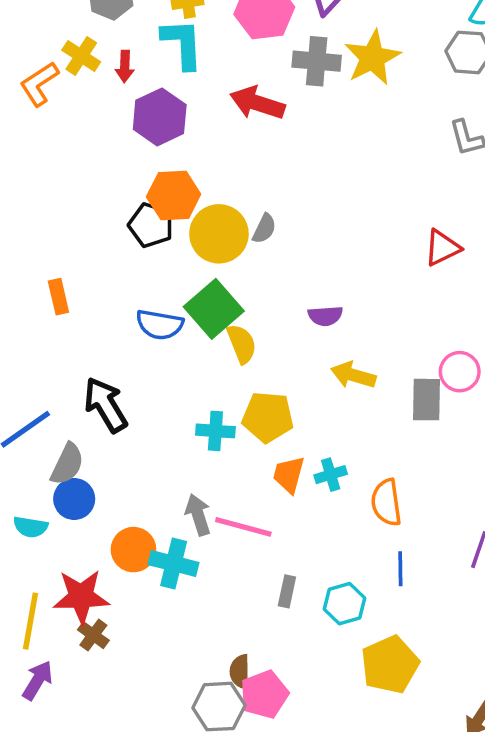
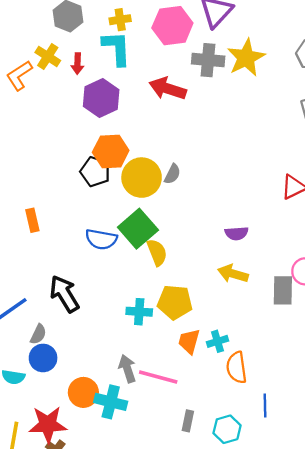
purple semicircle: (325, 316) -> (237, 233), moved
gray semicircle: (67, 464) -> (38, 334), size x0.7
orange semicircle: (386, 502) -> (237, 367), moved

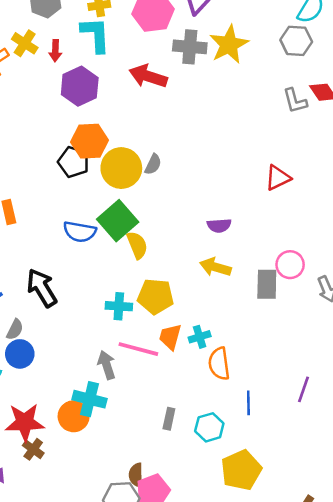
pink line: (158, 377) -> (138, 349), moved
orange circle: (83, 392) -> (74, 416), moved

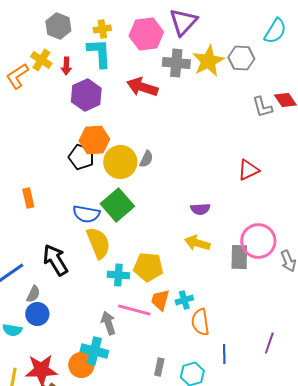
gray hexagon: (296, 41) -> (241, 58), moved
yellow semicircle: (137, 245) -> (98, 243), moved, size x1.4
pink circle: (290, 265) -> (258, 241), size x1.5

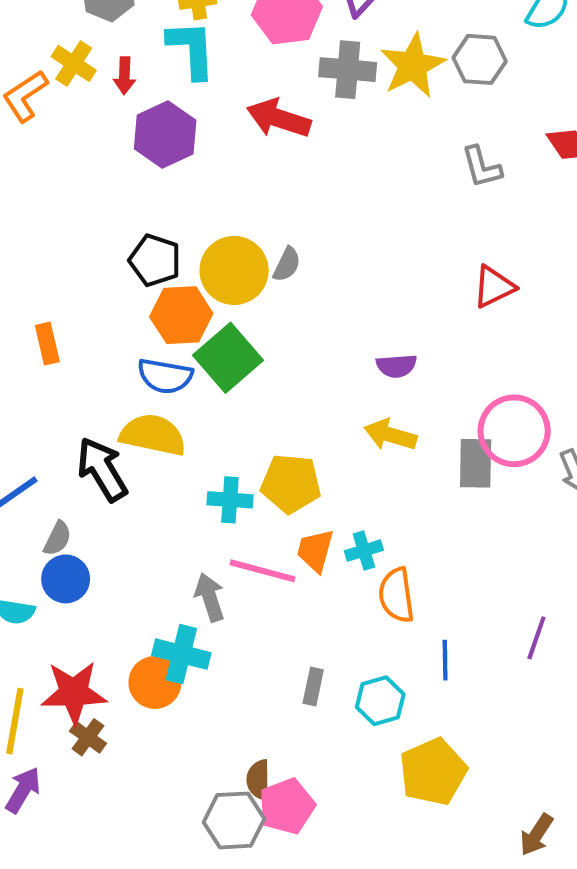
gray L-shape: (262, 107) -> (482, 167), moved
orange hexagon: (94, 140) -> (181, 315), moved
yellow semicircle: (98, 243) -> (153, 435), moved, turned -56

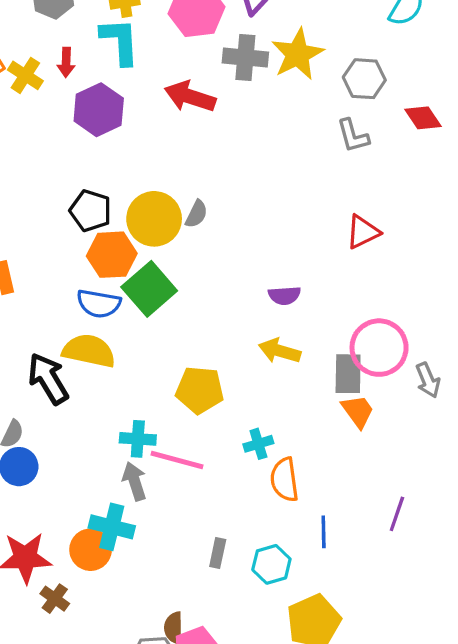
gray hexagon: (480, 59) -> (364, 79), moved
yellow cross: (74, 63) -> (25, 75), moved
cyan cross: (230, 500) -> (138, 439), moved
orange trapezoid: (315, 551) -> (358, 411), moved, turned 129
brown cross: (88, 737) -> (55, 599), moved

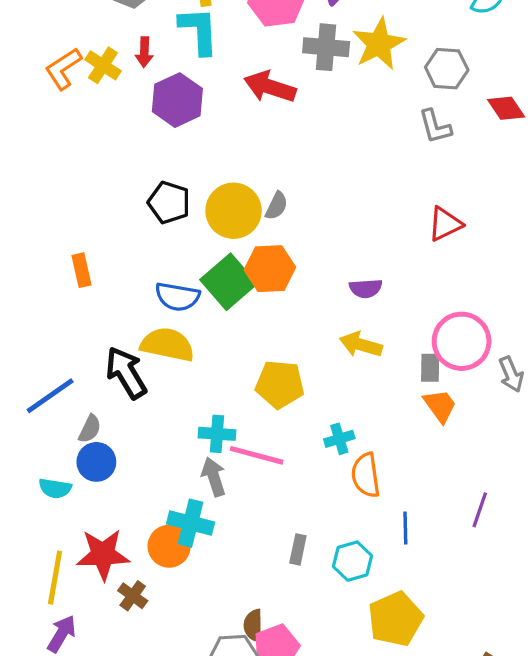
orange hexagon: (112, 255) -> (270, 269), moved
gray rectangle: (348, 374) -> (430, 368), size x0.7

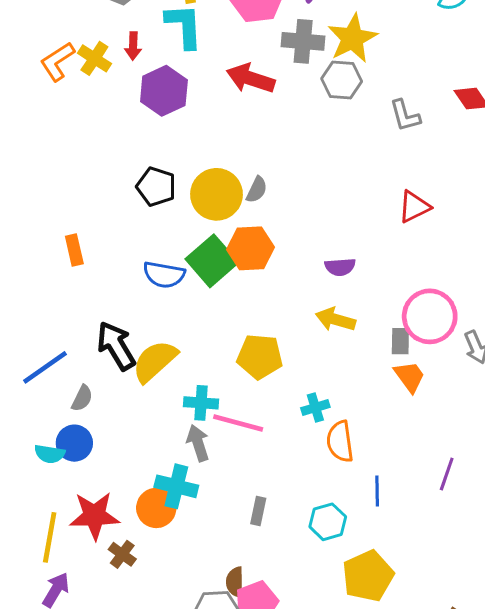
gray hexagon: (447, 69) -> (342, 80), moved
yellow semicircle: (167, 345) -> (155, 361), moved, turned -54
blue circle: (96, 462) -> (74, 443), moved
gray rectangle: (298, 549) -> (258, 511), moved

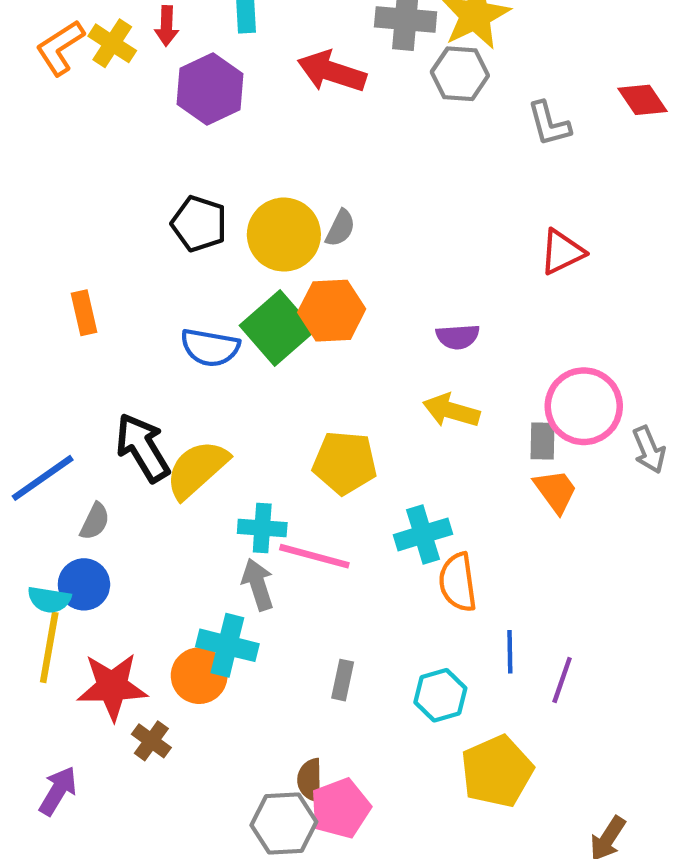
cyan cross: (315, 408) -> (423, 534), size x1.4
purple line: (447, 474) -> (562, 680), moved
yellow line: (50, 537) -> (49, 647), moved

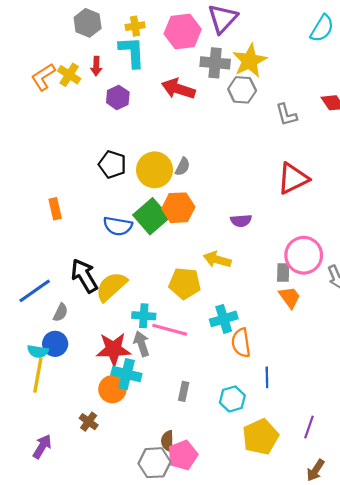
purple hexagon: (210, 89) -> (118, 97), size x0.7
red triangle: (562, 252) -> (293, 178), size x1.4
yellow arrow: (451, 411) -> (217, 260), moved
purple line: (562, 680) -> (309, 427), moved
red star: (112, 687) -> (113, 349), moved

